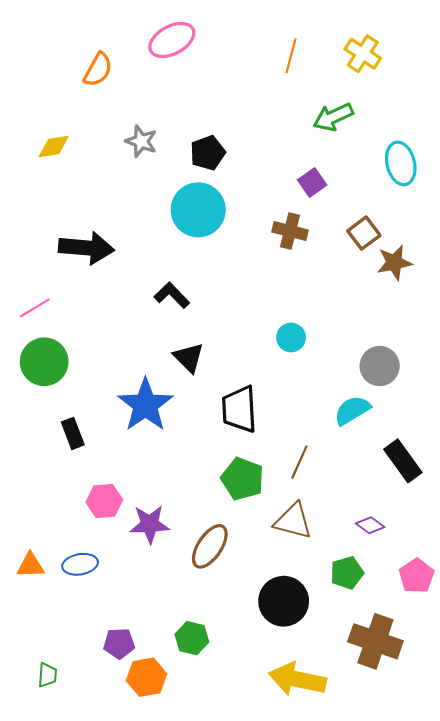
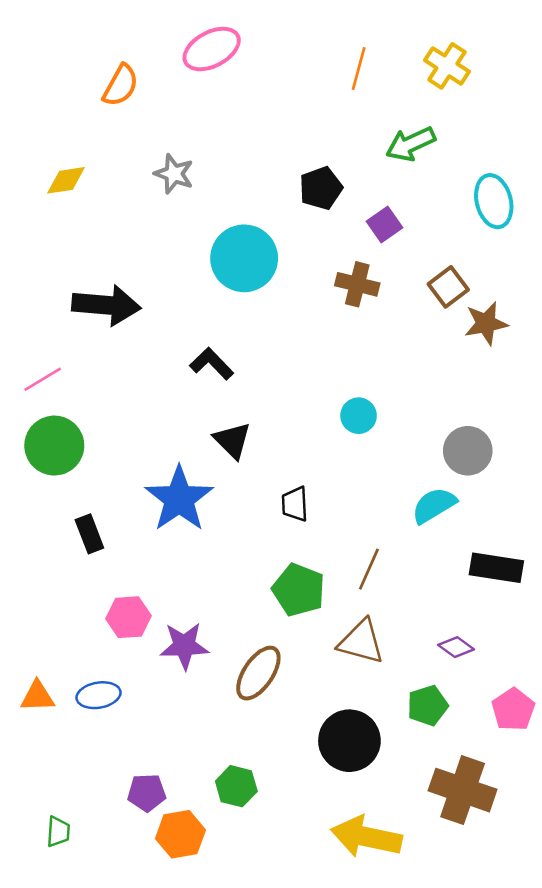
black pentagon: (208, 153) -> (321, 188), moved
black trapezoid: (239, 409) -> (295, 504), size x0.6
black rectangle: (403, 461) -> (496, 568), turned -45

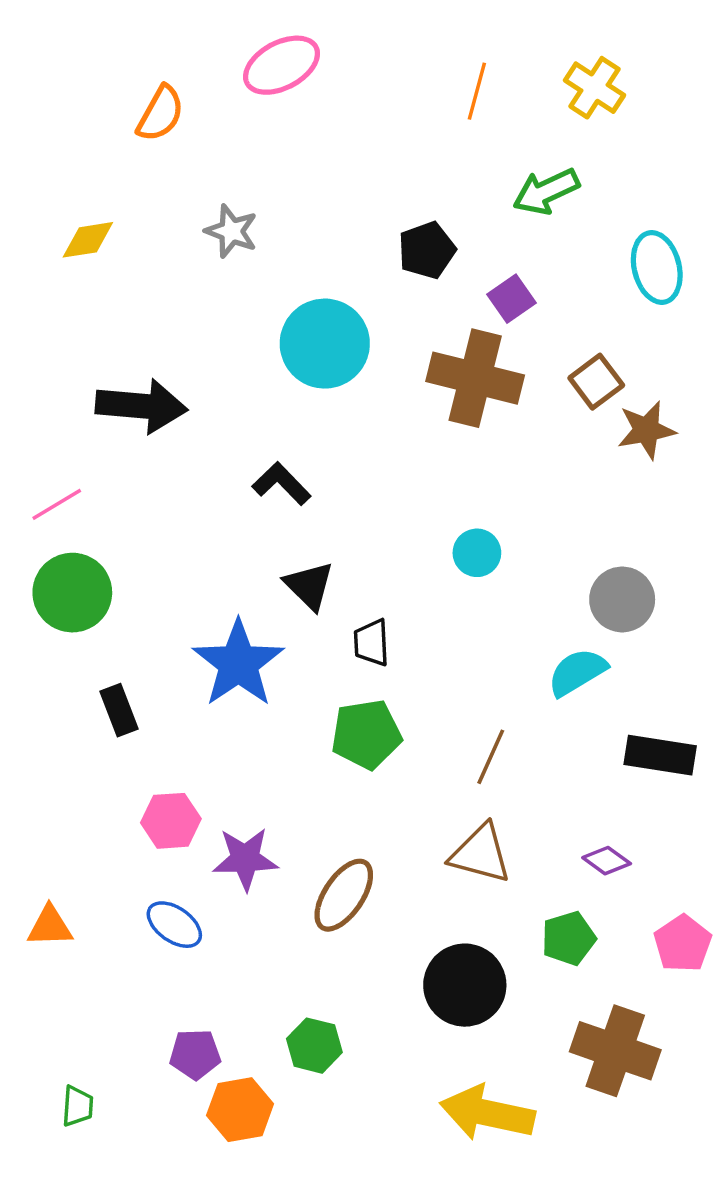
brown cross: (357, 284) -> (475, 378), size x1.6
black trapezoid: (295, 504) -> (371, 643), moved
green pentagon: (299, 590) -> (366, 734), moved, turned -30
blue ellipse: (99, 695) -> (174, 925), moved, turned 45

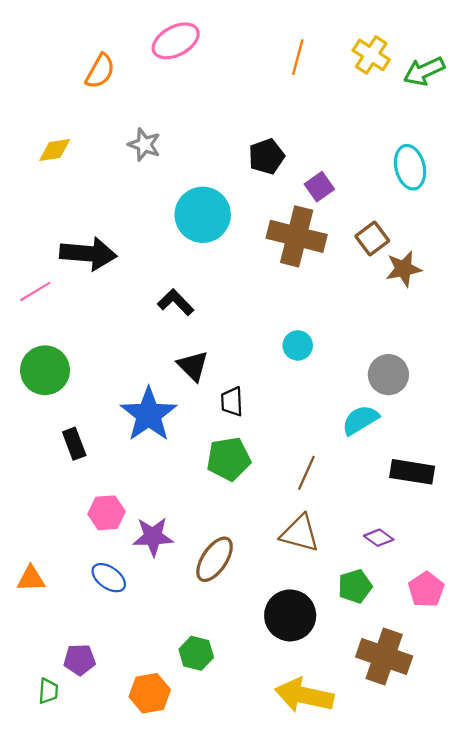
green arrow: (546, 191) -> (424, 71), moved
pink line: (57, 504) -> (35, 291), moved
purple pentagon: (195, 1054) -> (80, 660), moved

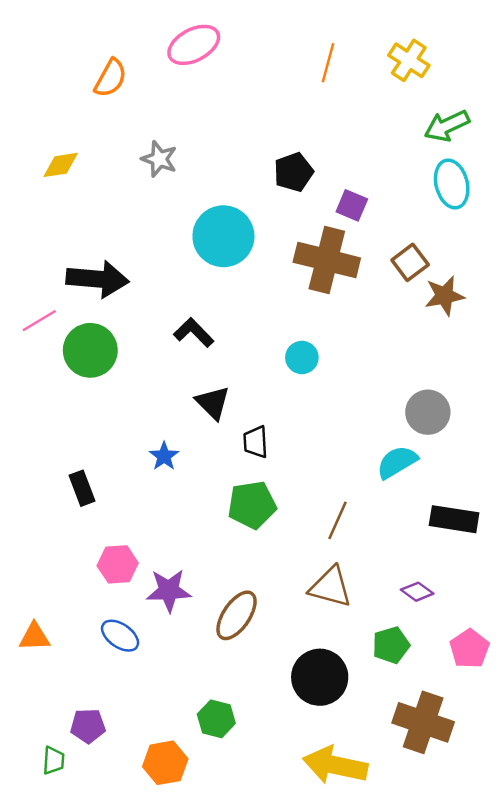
green arrow: (424, 71) -> (447, 126), moved
purple square: (319, 187) -> (352, 205), turned -32
cyan circle: (298, 345) -> (302, 357), moved
green circle: (45, 370) -> (90, 350), moved
blue star: (149, 415) -> (164, 456), size x0.5

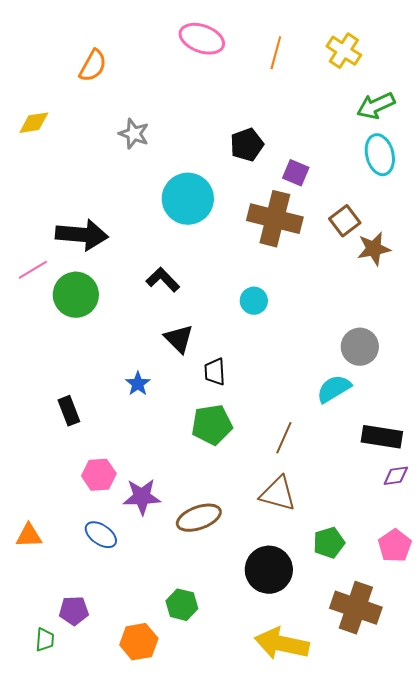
pink ellipse: (194, 45) -> (202, 39), moved, turned 48
yellow diamond: (61, 165) -> (34, 123), moved
purple diamond: (417, 592) -> (396, 476), moved, turned -44
brown ellipse: (237, 615) -> (199, 518), turned 36

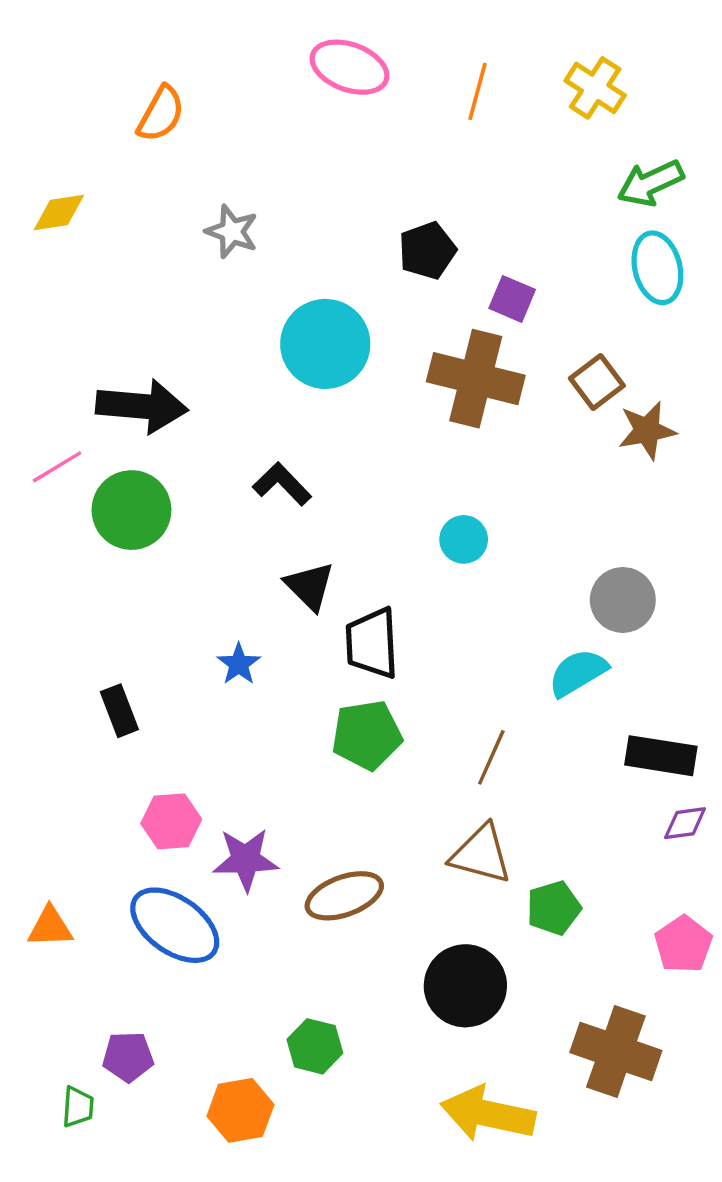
cyan circle: (254, 301) -> (464, 539), moved
black trapezoid: (215, 372) -> (372, 643), size x1.5
blue ellipse: (101, 535) -> (175, 925), size x1.6
green pentagon: (329, 543) -> (554, 908), moved

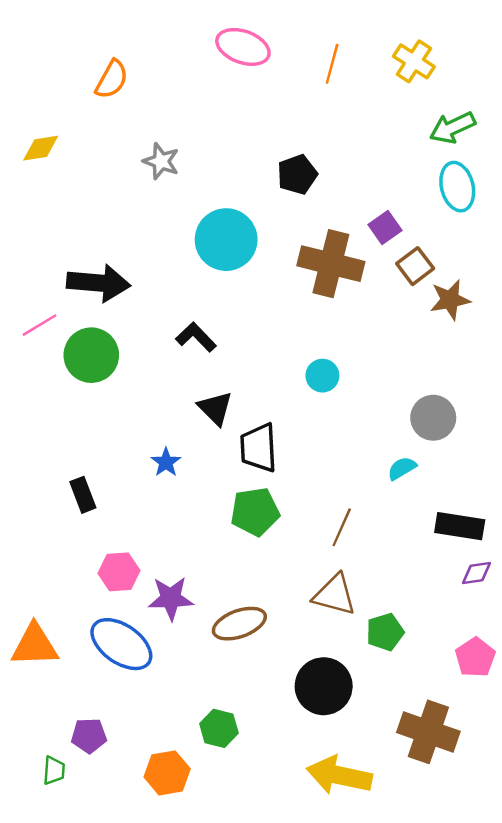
purple square: (512, 299) -> (385, 228), moved, turned 32
cyan semicircle: (578, 673) -> (402, 468), size x0.7
orange triangle: (50, 927) -> (35, 645), size x1.5

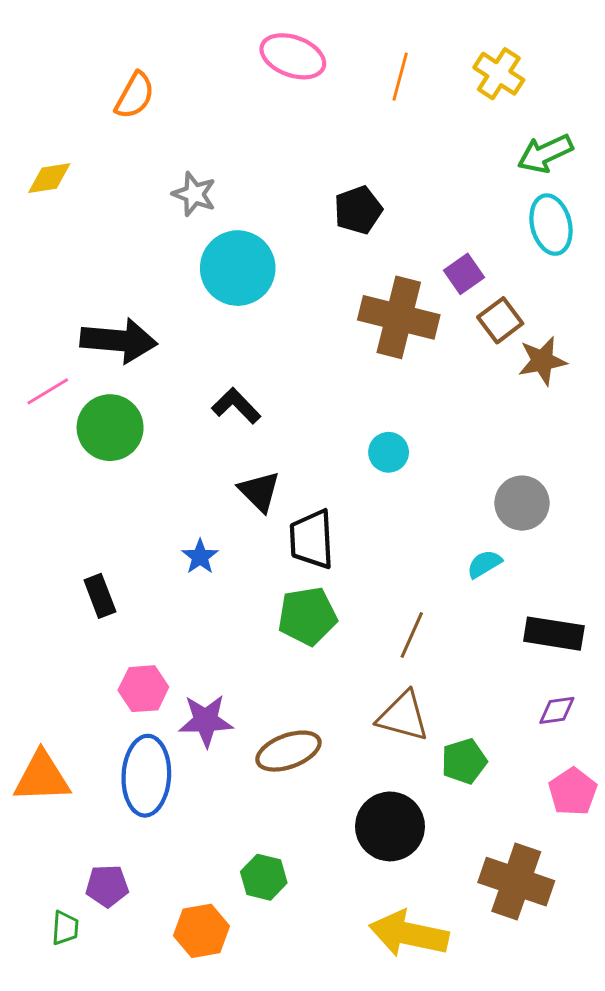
cyan circle: (226, 240) -> (238, 268), moved
purple diamond: (477, 573) -> (557, 710), moved
blue ellipse: (121, 644) -> (146, 776), turned 58

